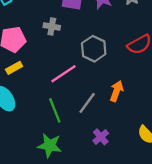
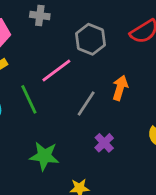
green line: (55, 110) -> (29, 99), moved

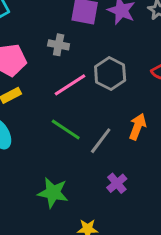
pink line: (56, 71) -> (70, 85), moved
green line: (29, 99) -> (66, 130), moved, turned -36

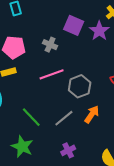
gray hexagon: (110, 73) -> (80, 86), moved
green line: (66, 130) -> (31, 117), moved

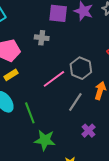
pink line: (52, 74) -> (54, 79), moved
green line: (31, 117) -> (30, 113), moved, turned 40

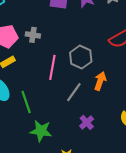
gray cross: (42, 38) -> (33, 35), moved
pink line: (54, 79) -> (52, 67), turned -45

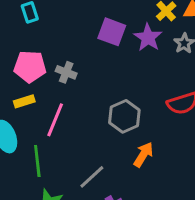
pink line: (52, 67) -> (55, 120), moved
gray line: (74, 92) -> (92, 177), moved

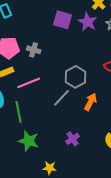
pink line: (55, 120) -> (29, 83), turned 50
gray line: (92, 177) -> (62, 98), moved

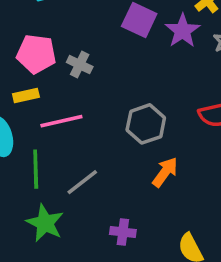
gray line: (62, 98) -> (82, 182), moved
purple cross: (73, 139) -> (123, 232), turned 32

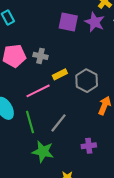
yellow rectangle: (26, 95) -> (60, 74), moved

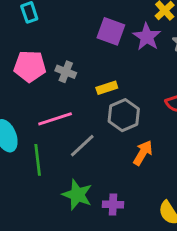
yellow rectangle: (60, 74) -> (107, 88), moved
gray line: (59, 123) -> (82, 146), moved
green star: (43, 152) -> (77, 195), moved

